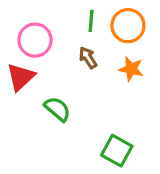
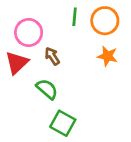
brown arrow: (88, 58) -> (52, 56), moved
green square: (117, 151) -> (63, 123), moved

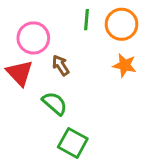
red triangle: (17, 63) -> (20, 73), turned -30

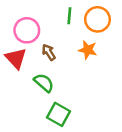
orange star: (125, 65) -> (88, 50), moved

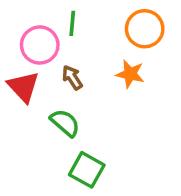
green line: (69, 16) -> (72, 23), moved

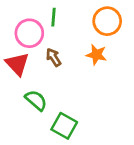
green semicircle: (65, 123) -> (36, 100), moved

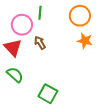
orange star: (96, 55) -> (85, 41), moved
green semicircle: (36, 100) -> (15, 75), moved

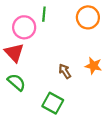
orange star: (85, 41) -> (93, 66), moved
brown arrow: (40, 43) -> (65, 71), moved

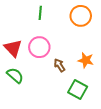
pink circle: (24, 27) -> (39, 47), moved
green square: (53, 103) -> (78, 90), moved

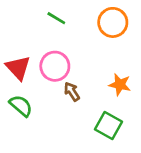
green line: (40, 13) -> (56, 18), turned -64
brown arrow: (60, 65) -> (72, 92), moved

